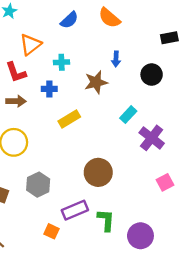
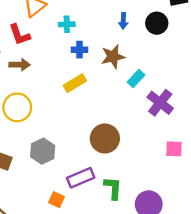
black circle: (152, 75) -> (157, 23), moved
brown star: (96, 82) -> (113, 57), moved
blue cross: (49, 89) -> (79, 50), moved
pink square: (165, 182) -> (174, 149), turned 30

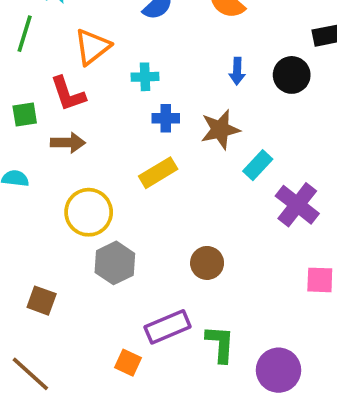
yellow circle: (17, 107) -> (89, 212), moved
brown circle: (105, 138) -> (207, 263), size x0.7
gray hexagon: (43, 151) -> (115, 263), moved

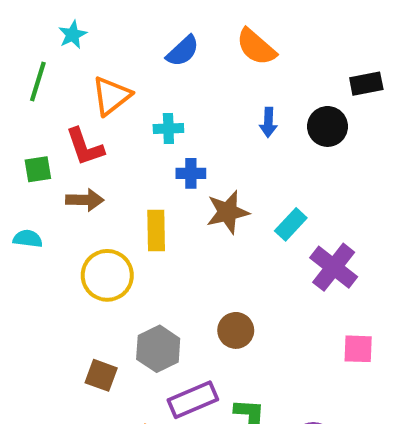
brown star: (220, 129) -> (228, 212), moved
yellow rectangle: (158, 173) -> (156, 230), moved, turned -60
gray hexagon: (115, 263) -> (158, 349), moved
brown square: (42, 301) -> (101, 375), moved

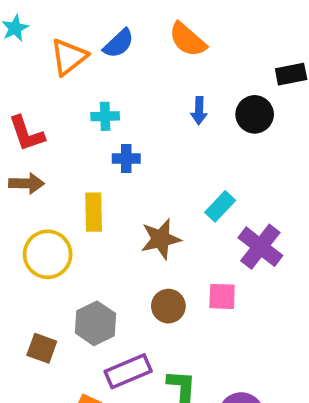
orange triangle: (111, 96) -> (69, 57), moved
brown star: (228, 212) -> (161, 239), moved
pink square: (358, 349) -> (222, 296), moved

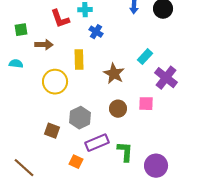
red L-shape: (27, 134) -> (60, 19), moved
blue cross: (126, 158) -> (96, 32), turned 32
brown star: (161, 239) -> (114, 74), turned -30

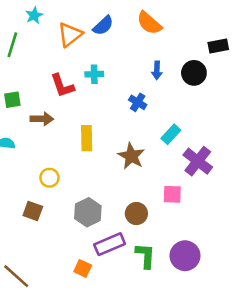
blue cross: (96, 32) -> (138, 102), moved
yellow circle: (55, 82) -> (49, 178), moved, size x0.6
brown circle: (118, 109) -> (136, 214), moved
brown square: (52, 131) -> (33, 211), moved
purple circle: (156, 166) -> (185, 256), moved

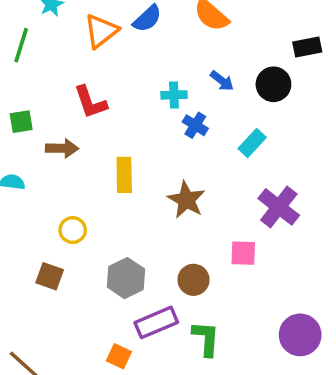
blue arrow: (157, 70) -> (222, 81), turned -54
cyan cross: (94, 74) -> (174, 95), moved
cyan rectangle: (171, 134) -> (252, 143), moved
purple circle: (185, 256) -> (300, 335), moved

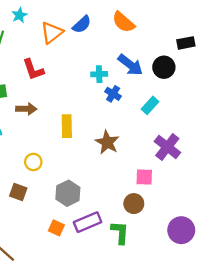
blue arrow: (222, 81) -> (130, 65), size x1.6
red L-shape: (90, 102) -> (33, 70), moved
brown circle: (194, 280) -> (134, 204), moved
orange square: (119, 356) -> (56, 228), moved

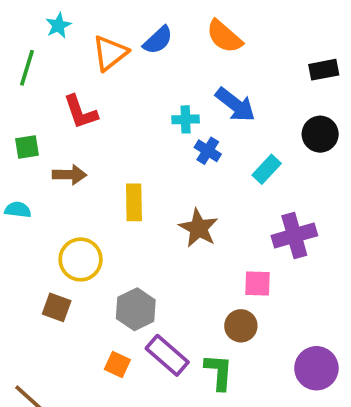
black circle: (164, 67) -> (320, 134), moved
purple cross: (167, 147) -> (294, 236), turned 36
yellow circle: (33, 162) -> (81, 259), size x1.5
purple rectangle: (88, 222) -> (167, 355), turned 64

